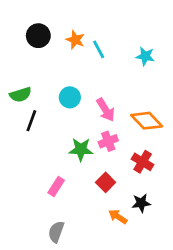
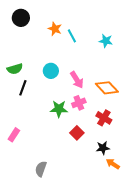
black circle: (38, 36) -> (21, 18), moved
pink rectangle: (56, 187) -> (14, 135), moved
orange arrow: (118, 217) -> (113, 164), moved

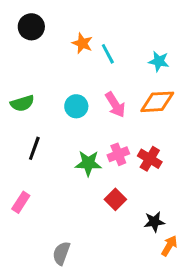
pink arrow: (77, 80) -> (115, 105), moved
black line: (23, 88) -> (34, 148), moved
orange diamond: (107, 88) -> (157, 102), moved, turned -50
red cross: (104, 118) -> (150, 159), moved
orange arrow: (113, 164) -> (169, 246), turned 88

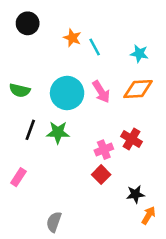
green semicircle: (22, 103) -> (20, 90), turned 30
cyan circle: (76, 106) -> (67, 93), size x1.6
pink cross: (118, 154) -> (104, 150), moved
green star: (88, 163) -> (58, 132), moved

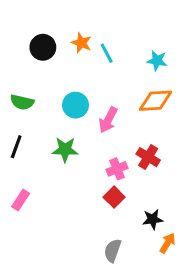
black circle: (28, 23) -> (43, 47), moved
pink arrow: (101, 92) -> (108, 120), moved, turned 60
cyan circle: (67, 93) -> (75, 105), size x0.7
black line: (30, 130) -> (16, 147), moved
gray semicircle: (54, 222) -> (113, 250), moved

